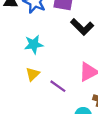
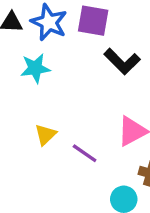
cyan star: (34, 44) -> (35, 68), moved

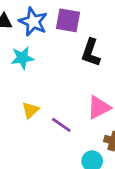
black L-shape: (122, 61) -> (91, 53), turned 64

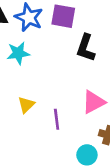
purple line: (61, 125) -> (57, 119), turned 48

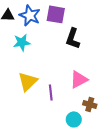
yellow triangle: (26, 105) -> (28, 81), size x1.5

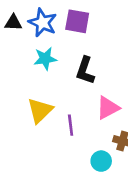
black L-shape: (73, 38) -> (85, 71), moved
cyan star: (22, 42) -> (45, 59), moved

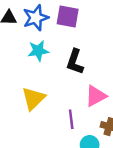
blue star: (43, 23) -> (36, 18), turned 30
purple line: (71, 125) -> (71, 119), moved

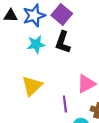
purple square: (68, 16) -> (62, 14), turned 30
black L-shape: (75, 62) -> (63, 42), moved

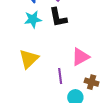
black L-shape: (63, 42) -> (58, 17), turned -30

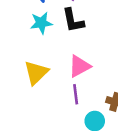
pink triangle: (80, 57) -> (79, 66), moved

